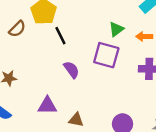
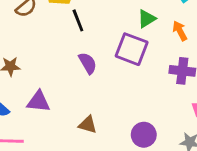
orange arrow: (144, 37) -> (180, 31), turned 56
purple triangle: (47, 106) -> (38, 102), moved

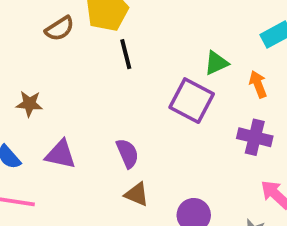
purple semicircle: (88, 63) -> (127, 153), moved
brown triangle: (88, 125) -> (137, 194), moved

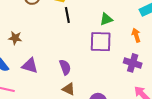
green triangle: (216, 63) -> (106, 19), moved
purple square: (192, 101) -> (101, 42), turned -30

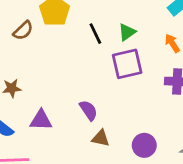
black line: (67, 15) -> (95, 34), moved

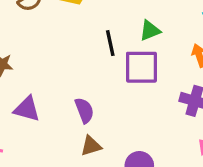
black line: (95, 34) -> (110, 43), moved
brown triangle: (101, 138) -> (91, 146), turned -42

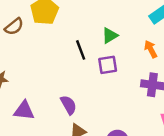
purple square: (141, 67) -> (108, 65), size x0.7

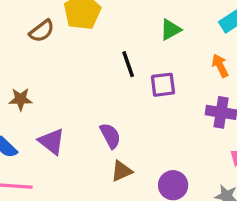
green triangle: (110, 36) -> (171, 30), moved
purple triangle: (24, 111) -> (52, 141), turned 30

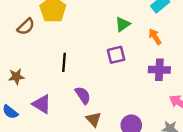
green triangle: (171, 30) -> (123, 24), moved
black line: (128, 64) -> (64, 62), moved, turned 30
brown triangle: (121, 171) -> (94, 119), turned -42

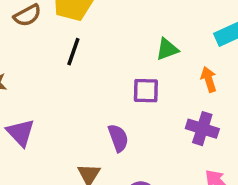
black line: (64, 62) -> (73, 52), moved
purple semicircle: (83, 95) -> (118, 138), moved

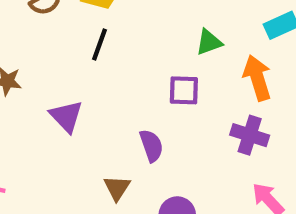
orange arrow: (209, 79) -> (257, 78), size x1.5
purple triangle: (21, 133) -> (66, 116), moved

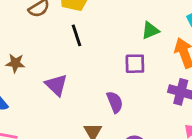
black line: (100, 45) -> (76, 35), turned -35

